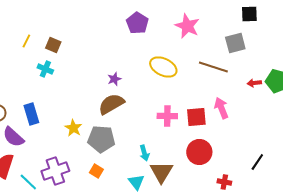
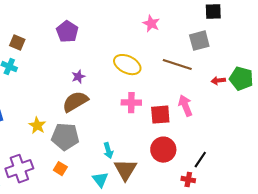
purple pentagon: (137, 23) -> (67, 32), moved
pink star: (187, 26) -> (151, 24), size x0.7
pink cross: (167, 116) -> (131, 103), moved
black line: (257, 162) -> (200, 160), moved

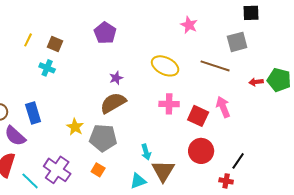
red square: (160, 115) -> (198, 116), turned 30
purple cross: (19, 169) -> (57, 170), turned -36
cyan triangle: (100, 180) -> (138, 181), turned 48

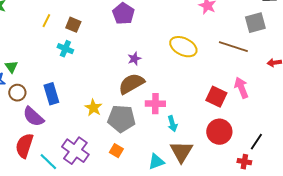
pink cross: (169, 104) -> (155, 104), moved
cyan arrow: (146, 152) -> (172, 124), moved

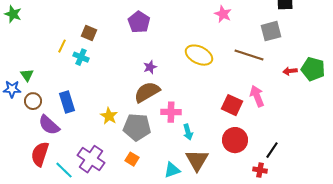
yellow line: (46, 21) -> (62, 46), moved

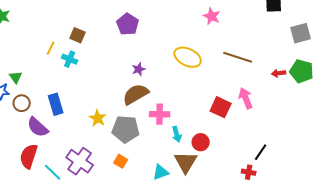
gray square: (271, 31) -> (301, 33), moved
red circle: (235, 140) -> (201, 142), moved, size x0.7

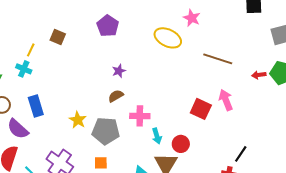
yellow ellipse: (188, 57) -> (168, 38), moved
cyan cross: (70, 59) -> (24, 69), moved
brown semicircle: (136, 94) -> (116, 96), size x0.6
orange square: (121, 161) -> (101, 163), turned -32

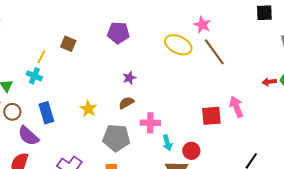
purple pentagon: (108, 26) -> (118, 33), turned -30
brown line: (218, 59) -> (214, 52), moved, turned 36
red square: (201, 109) -> (211, 116), turned -30
yellow star: (78, 120) -> (88, 109), moved

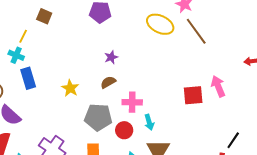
brown square: (68, 44) -> (44, 16), moved
blue rectangle: (46, 113) -> (28, 78), moved
red circle: (191, 151) -> (124, 130), moved

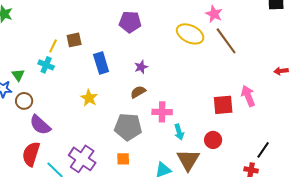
brown square: (44, 16) -> (74, 40), moved, turned -35
blue rectangle: (28, 78) -> (101, 63), moved
yellow star: (70, 88) -> (89, 98), moved
red circle: (124, 130) -> (213, 140), moved

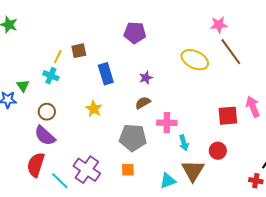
pink star: (214, 14) -> (219, 25), turned -30
yellow ellipse: (190, 34) -> (195, 60), moved
brown circle: (24, 101) -> (47, 112), moved

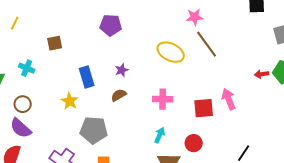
yellow line: (58, 57) -> (15, 23), moved
blue rectangle: (106, 74) -> (87, 77), moved
pink cross: (167, 123) -> (163, 99), moved
gray pentagon: (133, 138) -> (94, 130), moved
cyan arrow: (184, 143) -> (160, 135), turned -140

